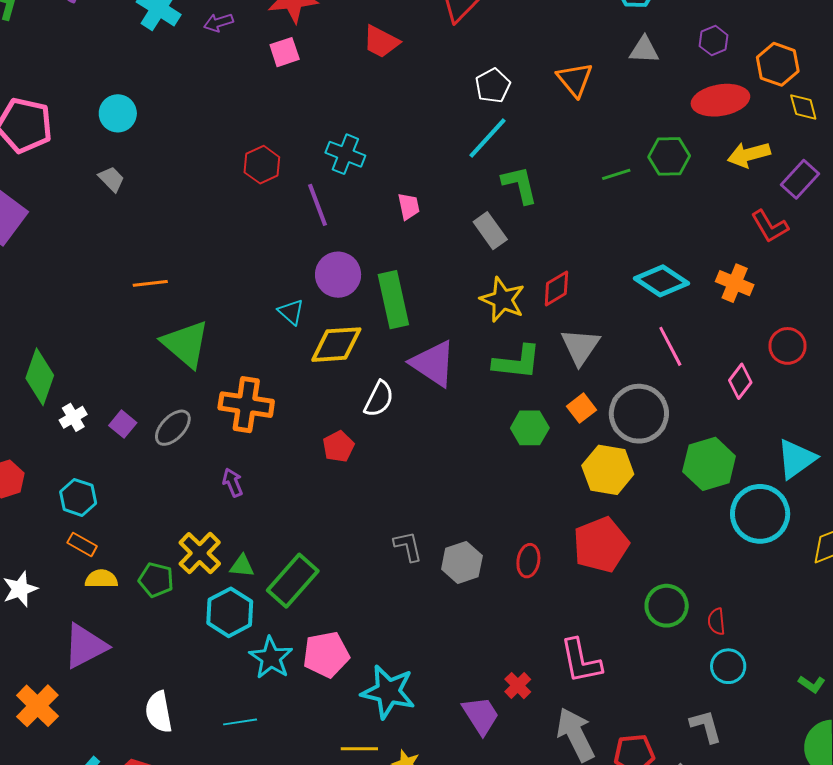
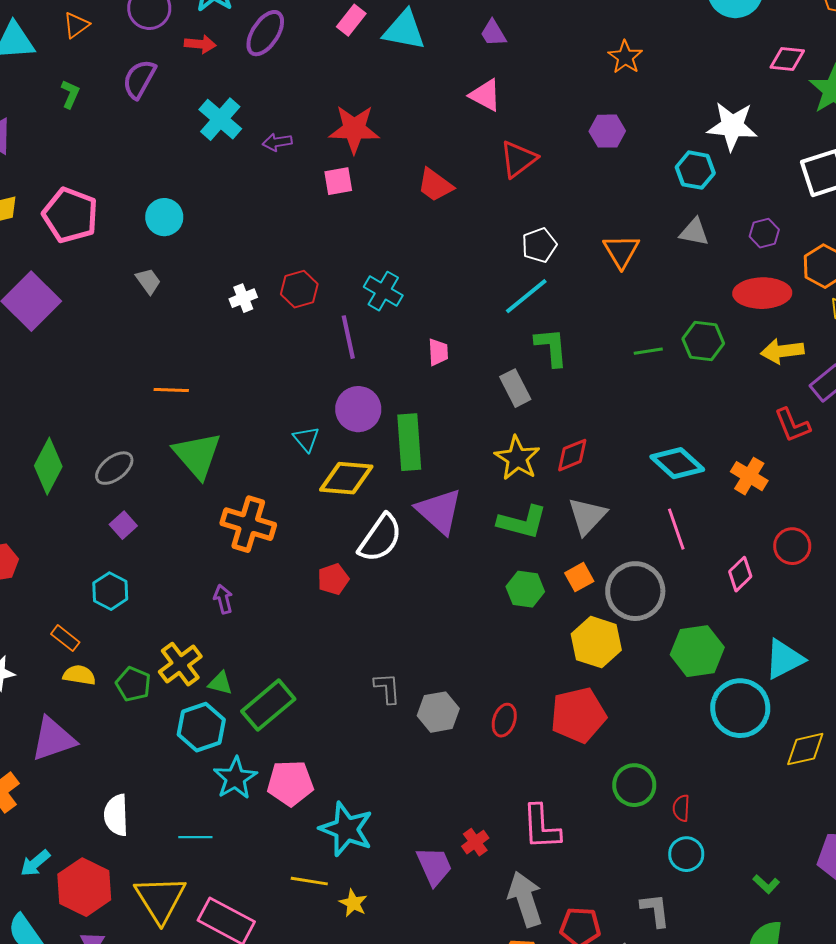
white semicircle: (379, 399) -> (380, 538), size x1.4
white cross: (73, 417) -> (243, 298), moved
gray ellipse: (173, 428) -> (114, 468), moved
cyan hexagon: (78, 497) -> (110, 591), moved

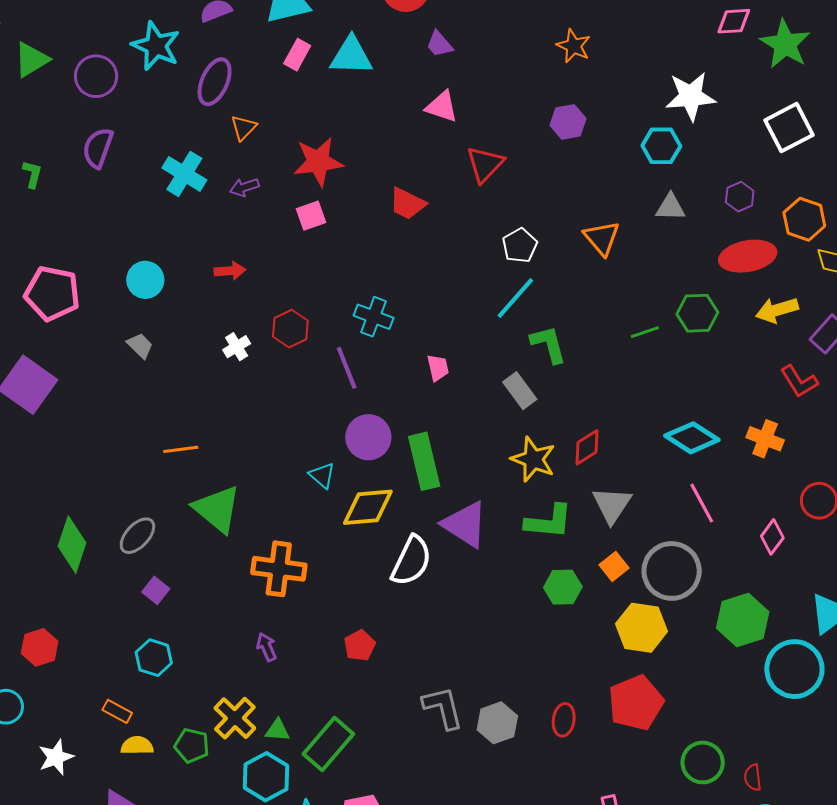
orange triangle: (76, 25) -> (244, 128), moved
red arrow: (200, 44) -> (230, 271), moved
red pentagon: (333, 579) -> (360, 646), moved
gray L-shape: (387, 688) -> (443, 708), size x1.4

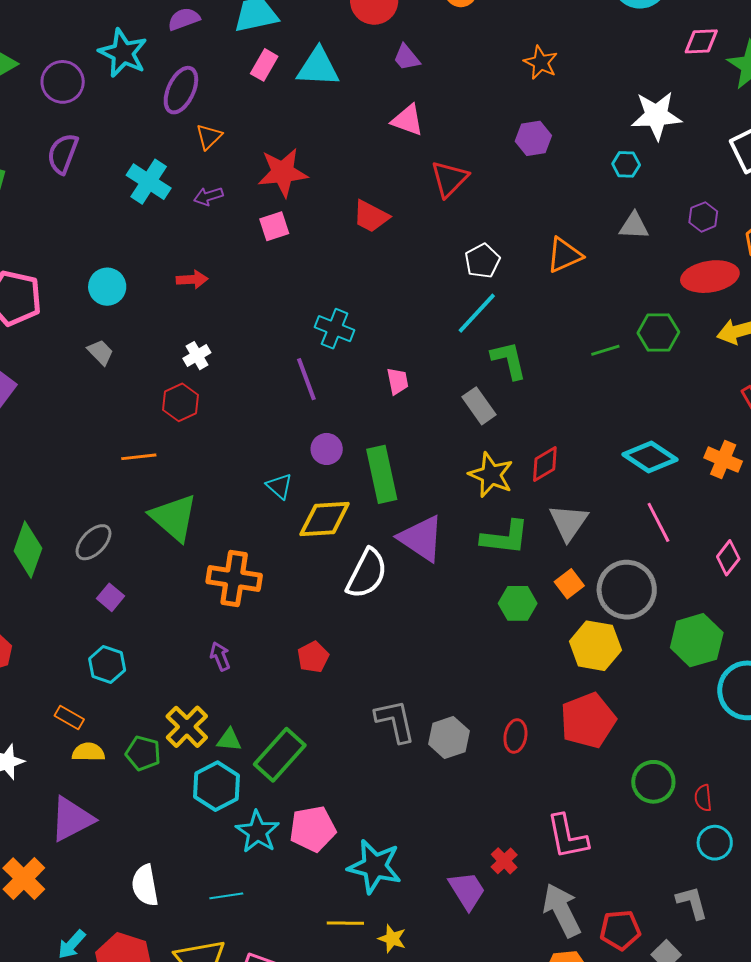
cyan hexagon: (661, 146) -> (626, 164), size x0.7
orange triangle: (602, 238) -> (564, 255), turned 45
red hexagon: (290, 329) -> (180, 402), moved
purple circle: (368, 437) -> (327, 449), size x0.7

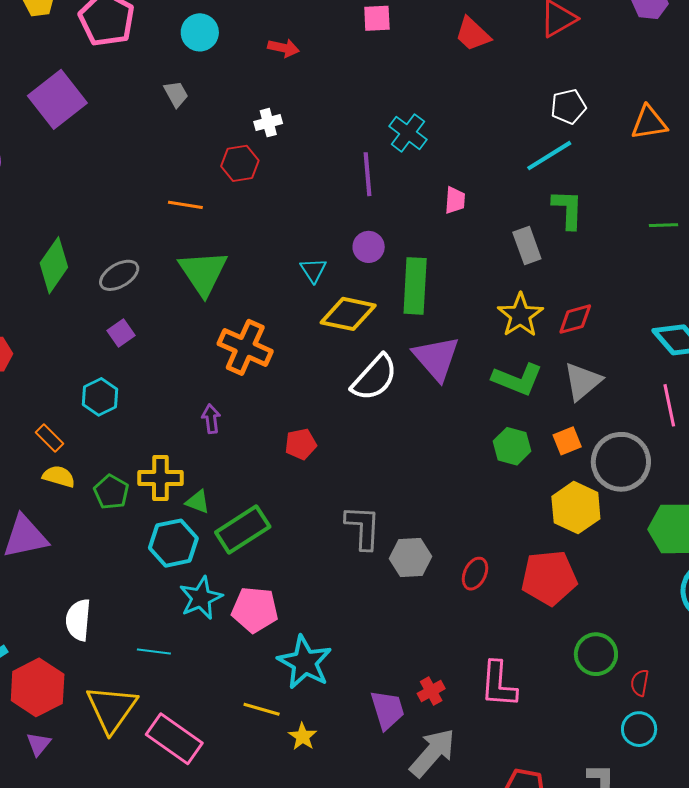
yellow cross: (187, 727) -> (160, 478), turned 30
gray arrow: (562, 910) -> (433, 753), moved, turned 52

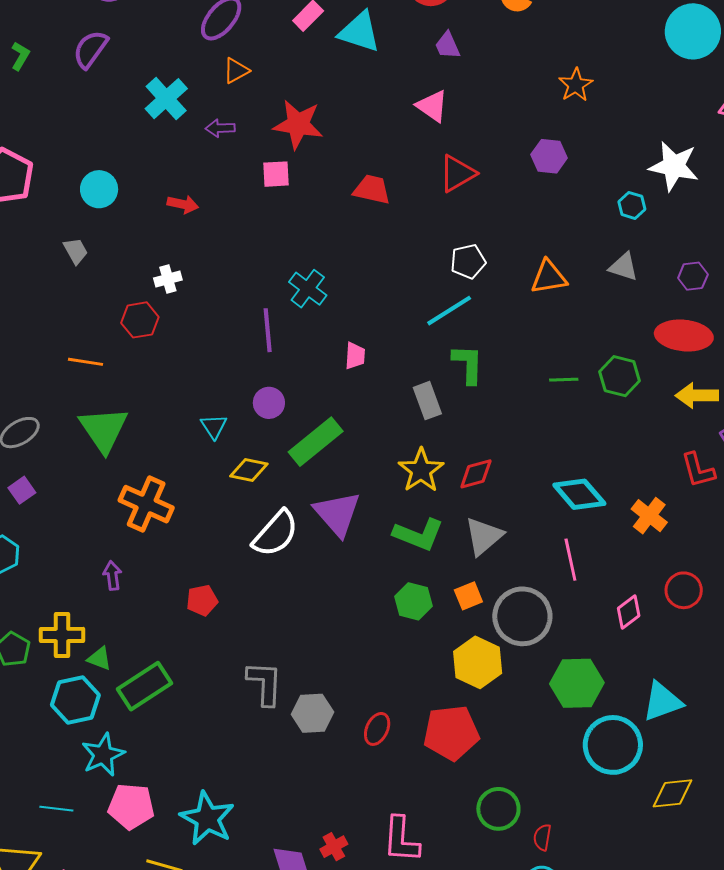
red trapezoid: (473, 34) -> (372, 190), turned 150
green rectangle: (415, 286) -> (316, 442), turned 48
yellow diamond: (348, 314) -> (249, 470), size x0.7
pink pentagon: (255, 610) -> (131, 806), moved

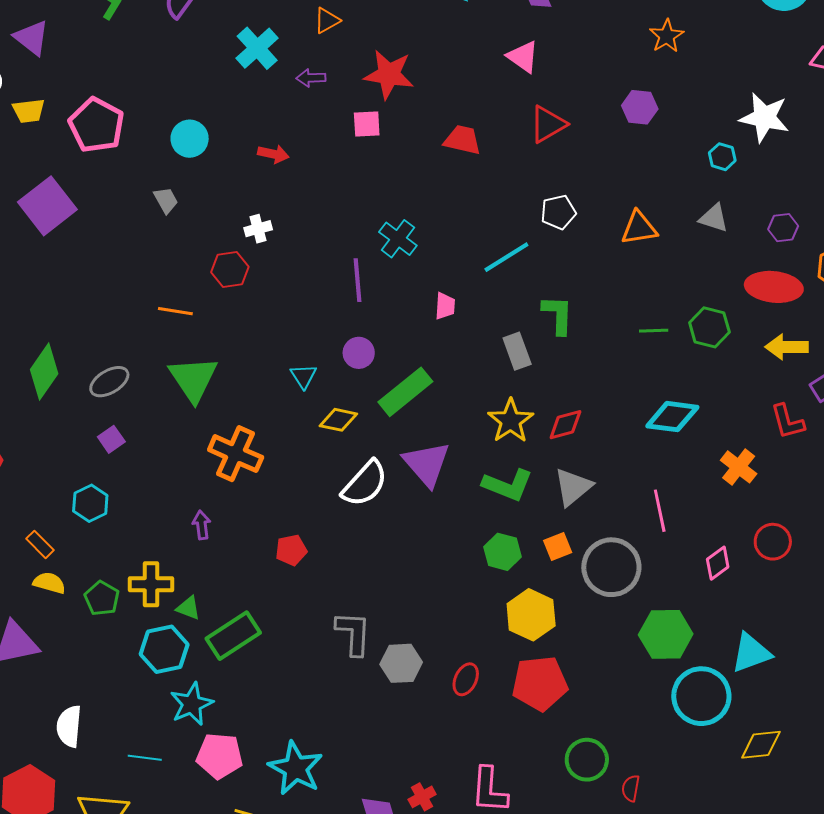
cyan line: (449, 311) -> (506, 257), moved
cyan diamond: (579, 494) -> (672, 417), moved, turned -42
yellow hexagon: (478, 662) -> (531, 615), moved

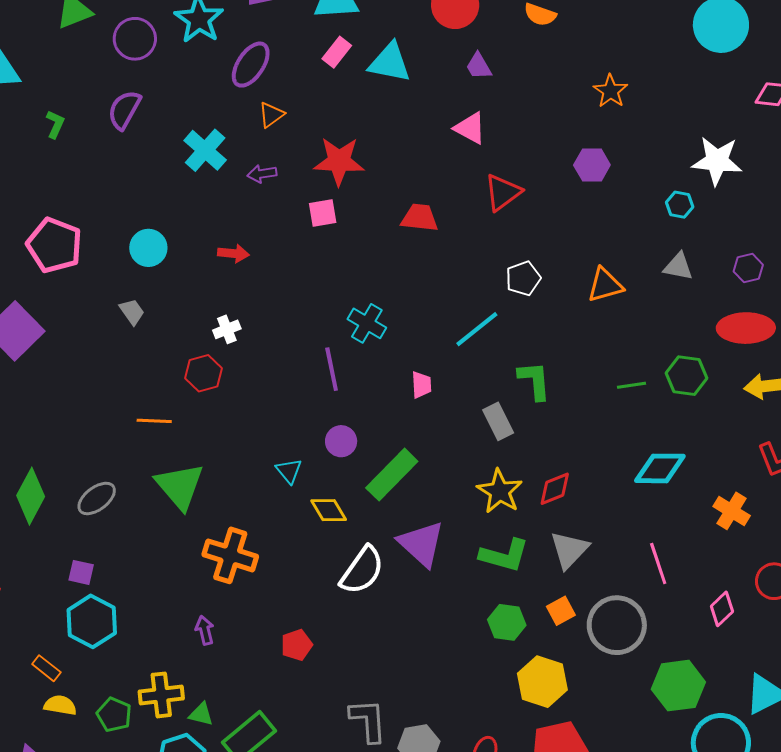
yellow diamond: (338, 420) -> (329, 510), turned 54
purple square: (111, 439) -> (81, 572), moved, turned -36
cyan hexagon: (90, 503) -> (92, 621), size x1.4

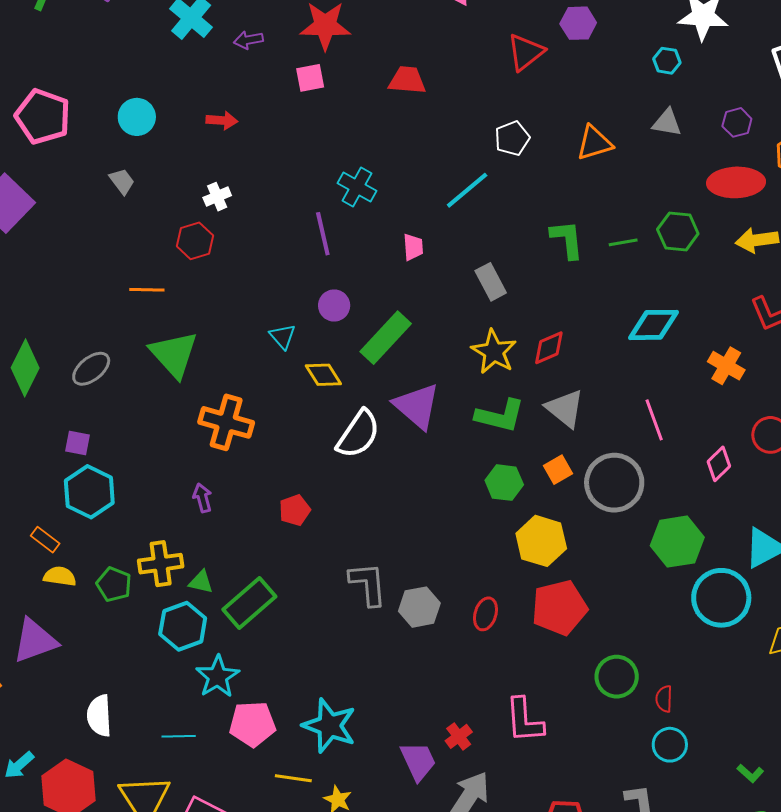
red triangle: (503, 192) -> (526, 52), moved
green L-shape: (534, 381) -> (567, 239), moved
gray triangle: (569, 550) -> (565, 408), turned -33

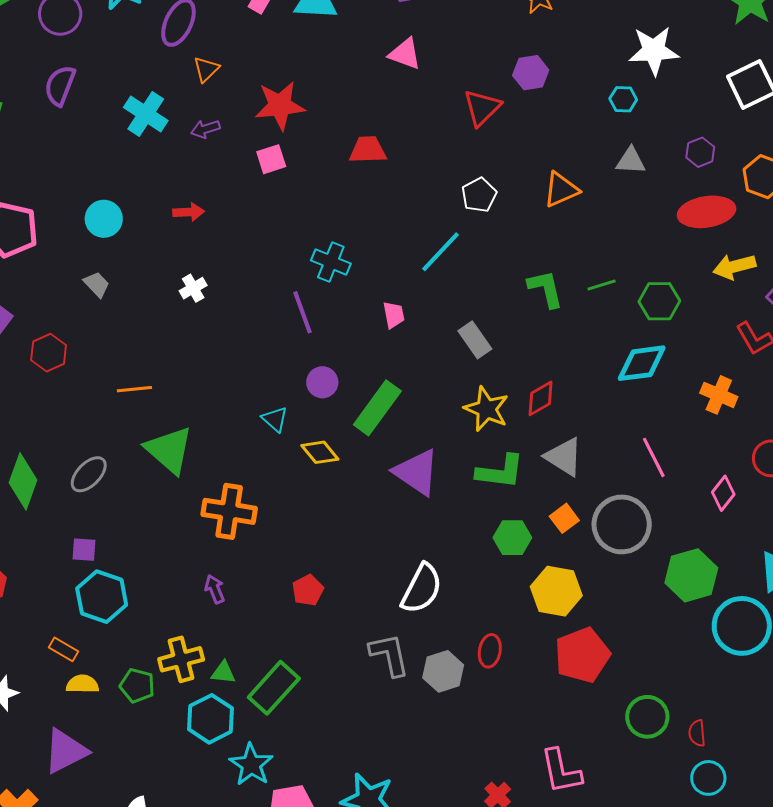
green hexagon: (678, 231) -> (659, 301), moved
red hexagon: (195, 241) -> (49, 353), moved
white semicircle: (358, 434) -> (422, 589), moved
red ellipse: (486, 614) -> (490, 651), moved

